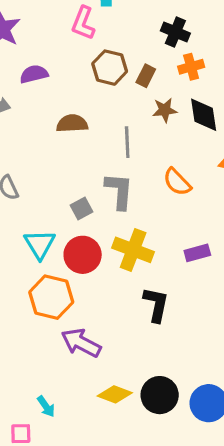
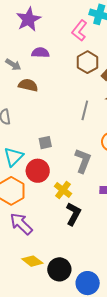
brown semicircle: (72, 124) -> (28, 85), moved
gray L-shape: (119, 191) -> (83, 161), moved
yellow cross: (133, 250) -> (63, 190), moved, size x0.7

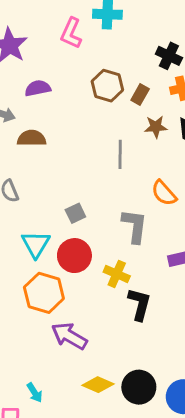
pink L-shape: (79, 31) -> (71, 33), moved

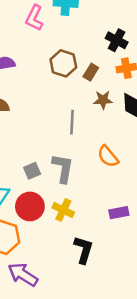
gray L-shape: (135, 226) -> (63, 168), moved
yellow cross: (117, 274) -> (63, 210), moved

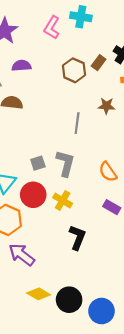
brown rectangle: (91, 72) -> (99, 63), moved
orange semicircle: (108, 156) -> (108, 172), moved
purple rectangle: (119, 213) -> (112, 207), turned 35

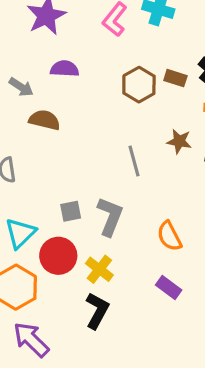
brown rectangle: (99, 63) -> (175, 78), turned 64
gray line: (77, 123) -> (134, 161), turned -30
black L-shape: (77, 237) -> (97, 311), moved

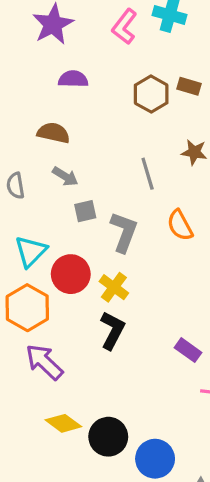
gray arrow: (21, 87) -> (65, 176), moved
gray square: (71, 211) -> (85, 211), moved
orange semicircle: (169, 236) -> (180, 225), moved
purple rectangle: (169, 287) -> (188, 350), moved

